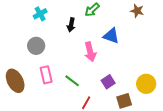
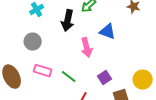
black arrow: (71, 25) -> (68, 21), size x1.5
pink rectangle: (46, 75) -> (43, 71), turned -60

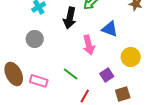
pink rectangle: (43, 71) -> (39, 81), moved
yellow circle: (143, 80) -> (131, 57), moved

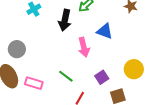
gray circle: (35, 39) -> (17, 49), moved
yellow circle: (131, 57) -> (134, 69), moved

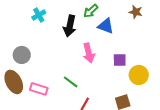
blue triangle: (105, 31) -> (106, 26), moved
purple square: (102, 77) -> (120, 60), moved, turned 32

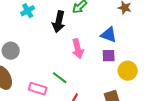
blue triangle: (106, 26) -> (109, 35), moved
pink rectangle: (39, 89) -> (38, 89), moved

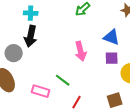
cyan cross: (28, 11) -> (31, 13), turned 32
black arrow: (59, 22) -> (31, 36), moved

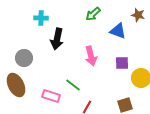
black arrow: (31, 36) -> (57, 39), moved
blue triangle: (112, 37) -> (118, 31), moved

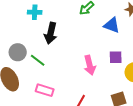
pink arrow: (91, 56) -> (90, 65), moved
green line: (73, 85) -> (38, 60), moved

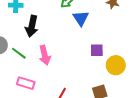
blue triangle: (112, 25) -> (81, 18), moved, turned 36
pink arrow: (90, 65) -> (45, 55), moved

